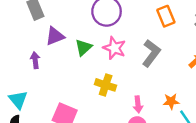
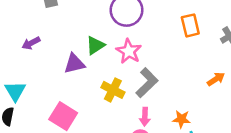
purple triangle: (55, 36) -> (74, 64), moved
gray L-shape: (151, 53) -> (147, 83), moved
purple arrow: (35, 60) -> (31, 43), moved, turned -119

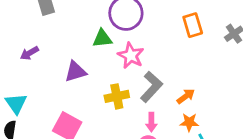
green triangle: (95, 45) -> (102, 38), moved, turned 30
orange arrow: (216, 79) -> (186, 96), moved
yellow cross: (113, 90) -> (117, 96), turned -35

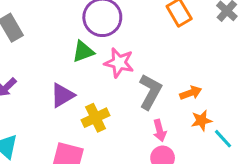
yellow cross: (117, 96) -> (96, 118), moved
orange arrow: (186, 96) -> (191, 93), turned 30

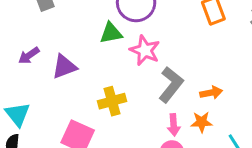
purple triangle: (62, 95) -> (64, 67), moved
orange star: (201, 121) -> (202, 122), moved

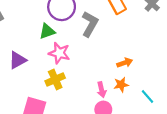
pink star: (145, 50) -> (59, 53), moved
gray L-shape: (171, 85) -> (90, 24), moved

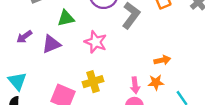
green triangle: (47, 31) -> (66, 18), moved
yellow cross: (55, 79) -> (93, 82), moved

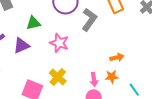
yellow cross: (93, 82) -> (58, 77), turned -30

